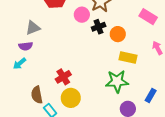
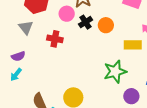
gray triangle: (33, 28) -> (26, 27), moved, turned -35
yellow rectangle: (128, 57) -> (133, 45), moved
red cross: (63, 77) -> (55, 39), moved, turned -35

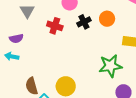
black cross: (85, 22) -> (84, 22), moved
cyan arrow: (16, 75) -> (12, 56), turned 56

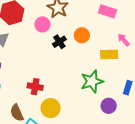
red cross: (55, 26) -> (35, 87), moved

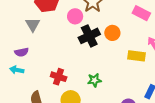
black cross: (59, 42) -> (89, 36), size x1.5
green star: (92, 81) -> (94, 80), moved, size x0.6

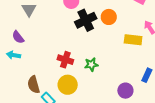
purple semicircle: (22, 52) -> (18, 37), turned 64
red cross: (59, 77) -> (65, 60), moved

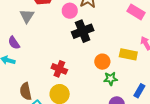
orange circle: (109, 17) -> (102, 62), moved
green star: (91, 64) -> (111, 79), moved

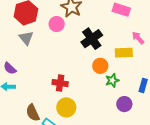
gray triangle: (27, 16) -> (26, 38), moved
black cross: (83, 31) -> (92, 39), moved

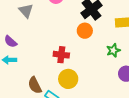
orange circle: (100, 66) -> (85, 31), moved

